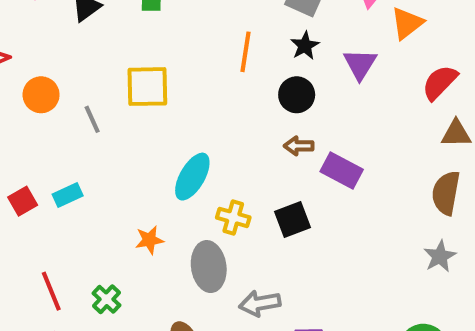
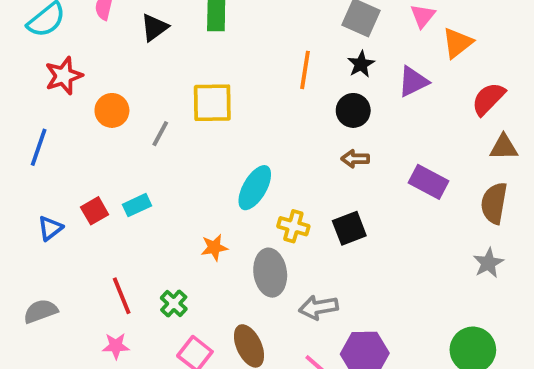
purple triangle: (360, 64) -> (413, 82), turned 32
gray line: (92, 119) -> (160, 134), turned 52
purple rectangle: (342, 170) -> (428, 182), moved

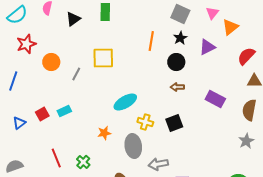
cyan ellipse: (255, 188) -> (125, 102), turned 30

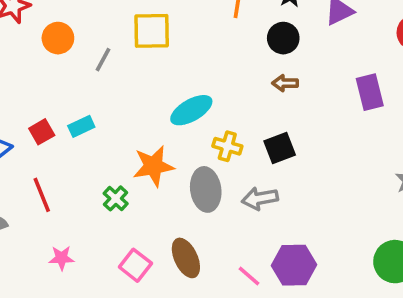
purple rectangle: (215, 99) -> (370, 92), moved, turned 48
orange star: (104, 133) -> (153, 166), size x1.6
red line: (56, 158) -> (42, 195), moved
green cross: (83, 162) -> (116, 198), moved
gray arrow: (158, 164) -> (260, 198), moved

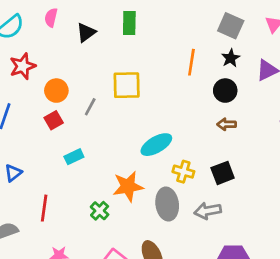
red square: (42, 132) -> (54, 120), moved
red line: (42, 195) -> (44, 208), turned 30

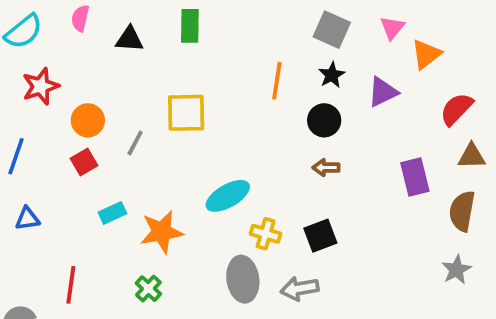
black triangle: (86, 32) -> (129, 39), turned 40
blue triangle: (13, 173) -> (27, 219), moved, turned 30
orange star: (128, 186) -> (162, 232), moved

